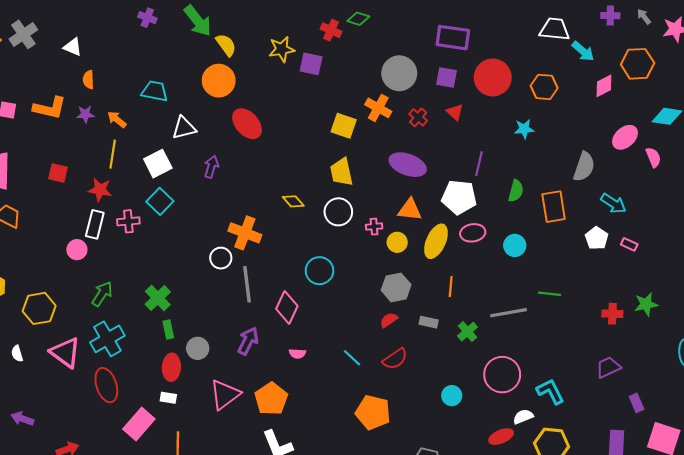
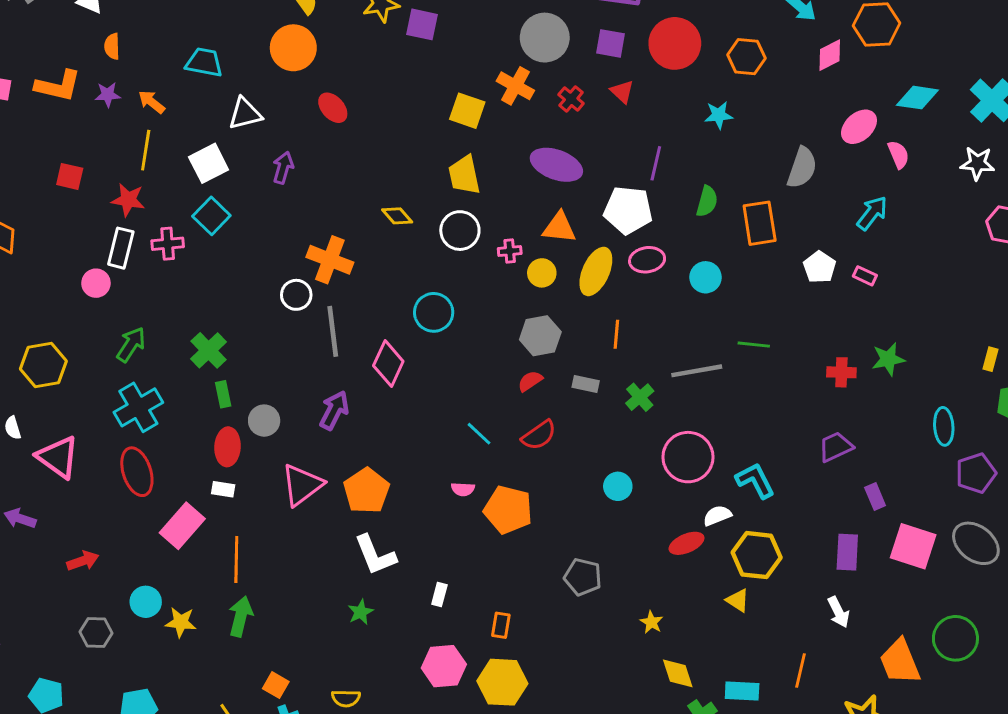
red ellipse: (247, 124) -> (333, 108), size x0.7
cyan arrow: (613, 203) -> (872, 213), moved, turned -85
pink triangle: (65, 353) -> (58, 457), moved
pink semicircle: (297, 354) -> (463, 489), moved

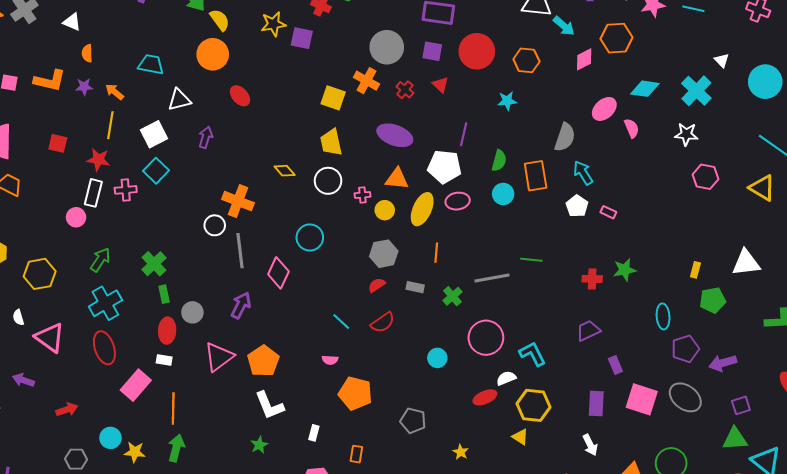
cyan arrow: (872, 213) -> (583, 173), moved, turned -70
cyan circle: (706, 277) -> (503, 194), moved
orange pentagon: (508, 510) -> (355, 393), moved

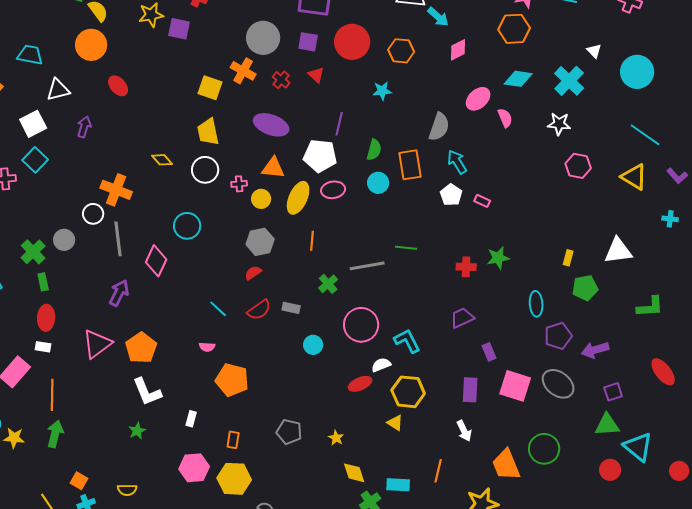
orange hexagon: (616, 38) -> (514, 29), moved
gray rectangle: (415, 287) -> (291, 308), moved
gray circle: (192, 312) -> (64, 240), moved
gray pentagon: (413, 421) -> (289, 432), moved

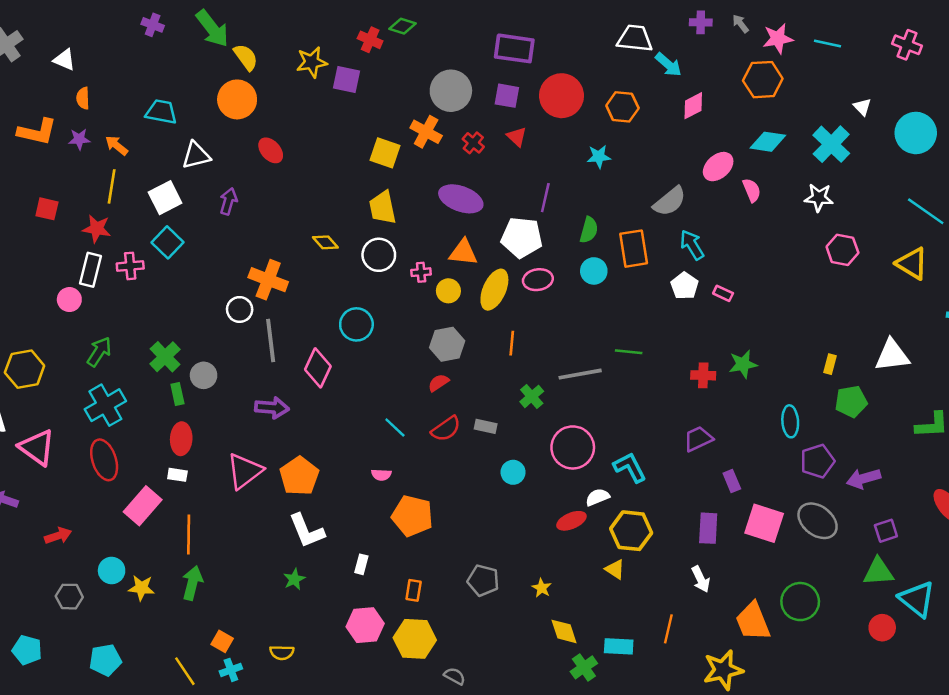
gray semicircle: (439, 127) -> (670, 201), turned 32
gray circle: (64, 240) -> (204, 375), moved
purple arrow: (119, 293) -> (272, 408), turned 68

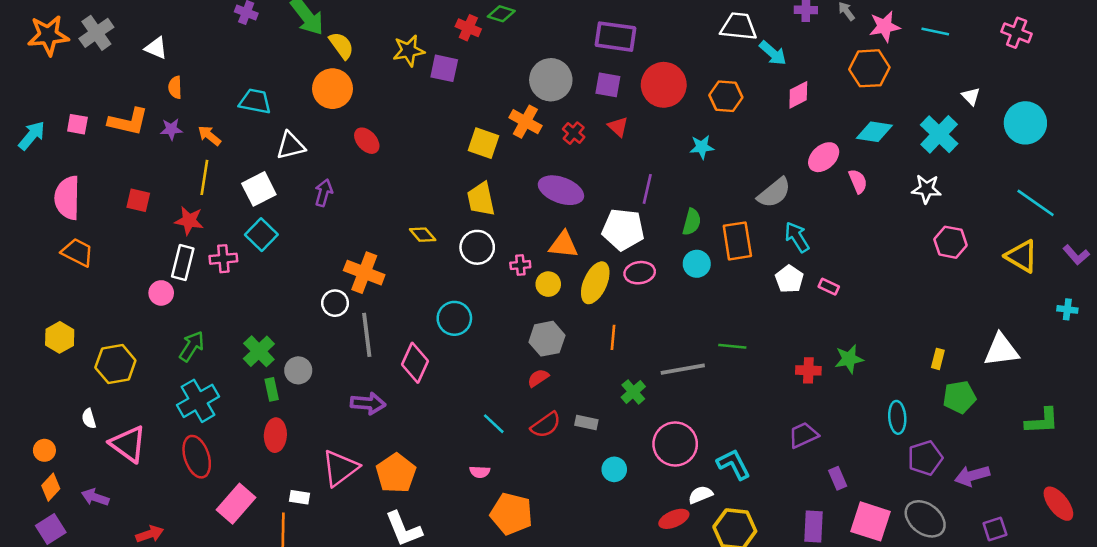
white rectangle: (177, 475) -> (300, 497), moved

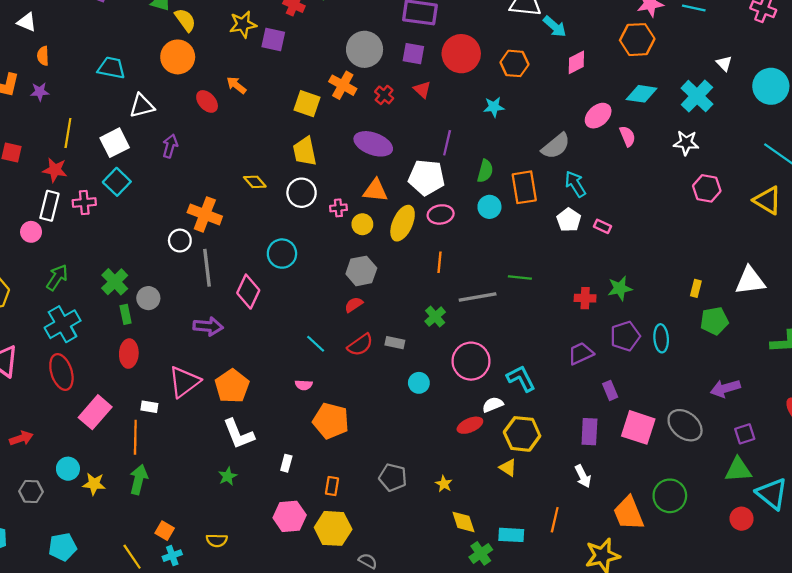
orange arrow: (209, 136) -> (236, 85), moved
orange line: (613, 337) -> (439, 262), moved
purple pentagon: (925, 458) -> (625, 336), moved

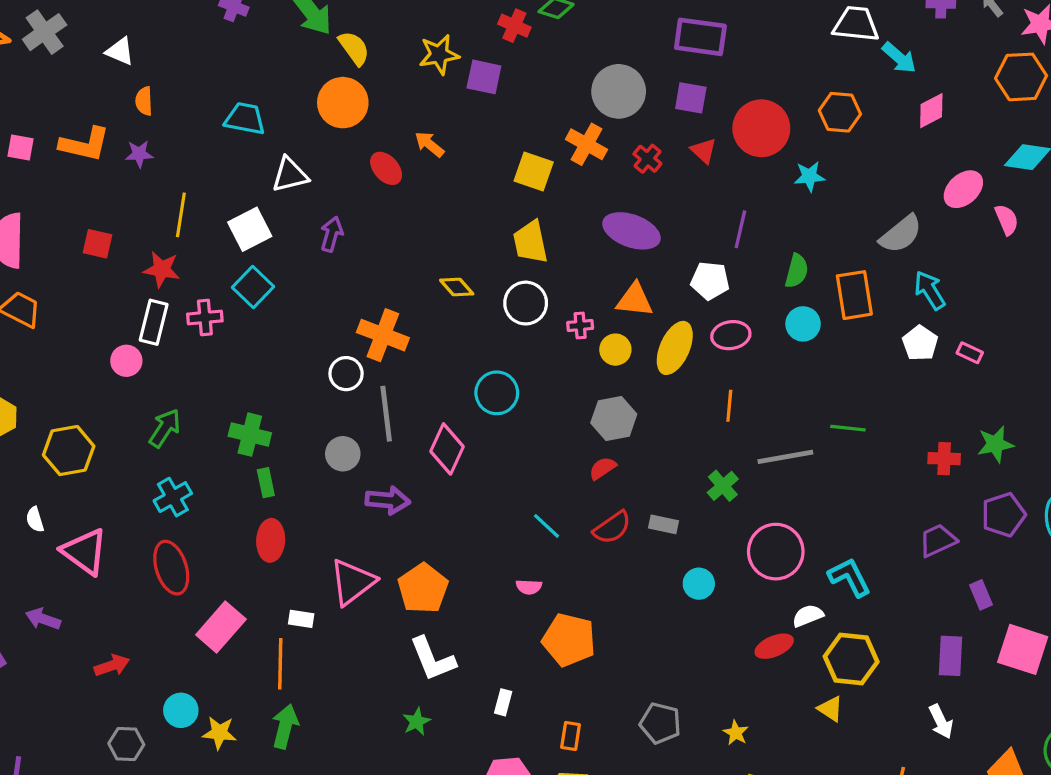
red circle: (461, 54) -> (761, 128), moved
white pentagon: (426, 178) -> (710, 281), size x0.7
green cross: (115, 282) -> (250, 435), turned -32
gray circle: (148, 298) -> (343, 454), moved
cyan cross: (63, 324) -> (173, 497), size x0.7

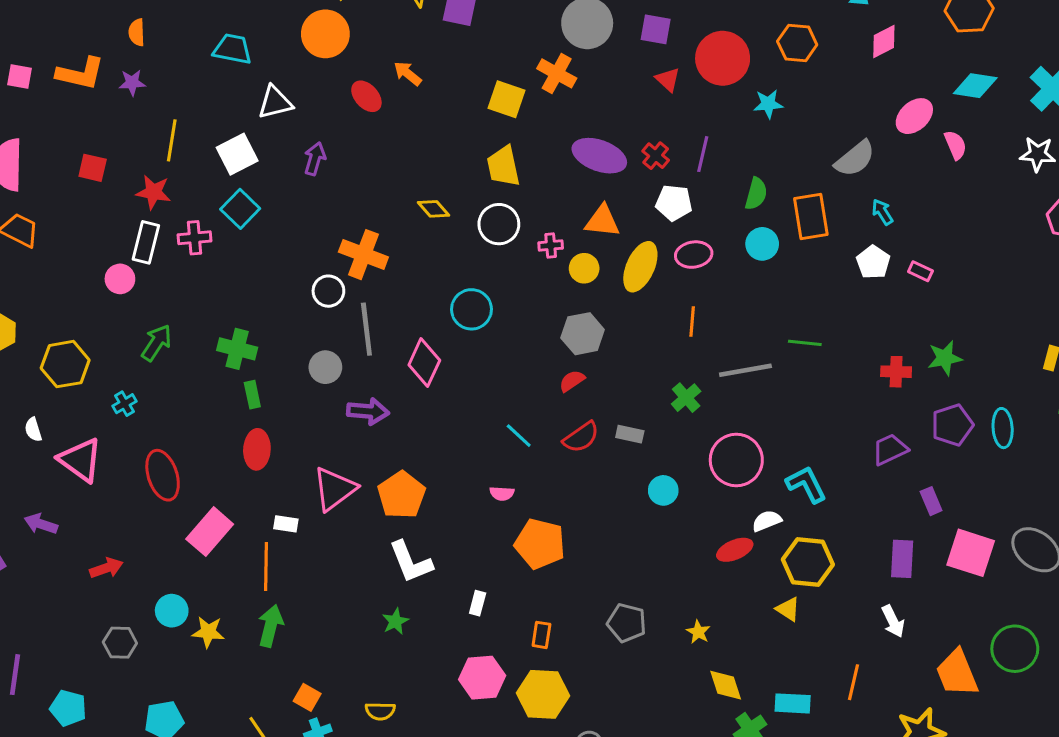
red cross: (647, 159) -> (656, 156), moved
cyan arrow: (930, 290) -> (882, 212), size x0.7
cyan cross: (173, 497) -> (125, 404), moved, size x0.7

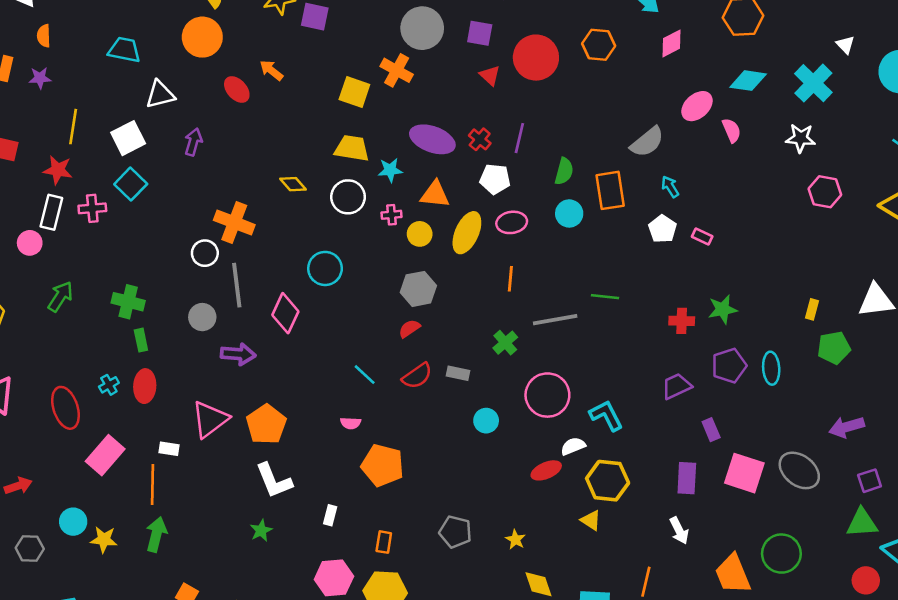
cyan star: (768, 104) -> (390, 170), moved
yellow trapezoid: (503, 166) -> (352, 148), turned 111
cyan cross: (125, 404) -> (109, 385), moved

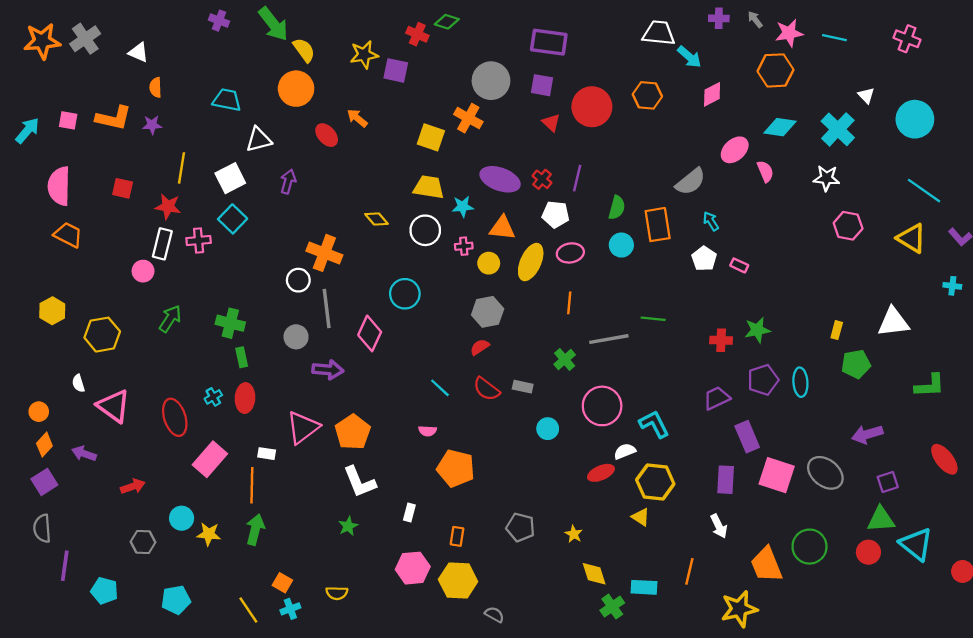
red semicircle: (417, 376) -> (486, 389), turned 72
purple rectangle: (711, 430) -> (747, 437), size x1.5
red circle: (866, 580) -> (868, 552), moved

